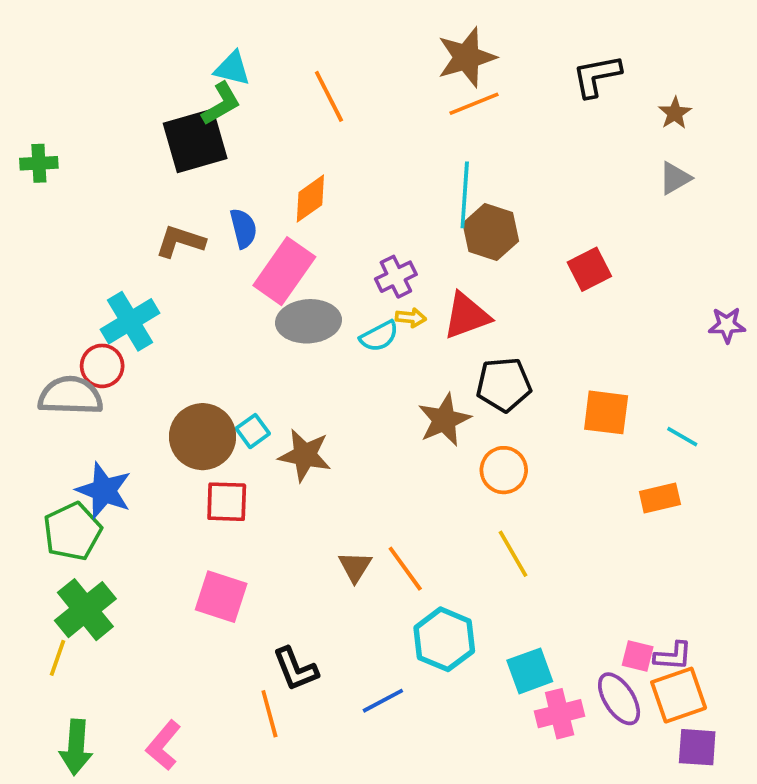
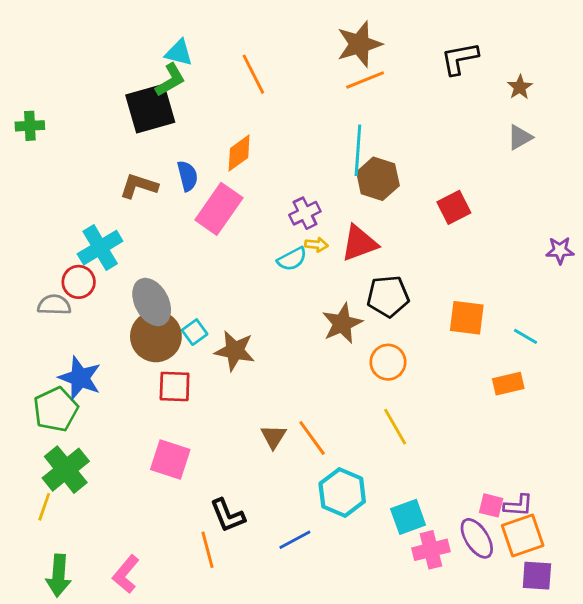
gray ellipse: (309, 321) -> (152, 302), moved, turned 66
gray semicircle: (70, 396) -> (54, 305), size x0.7

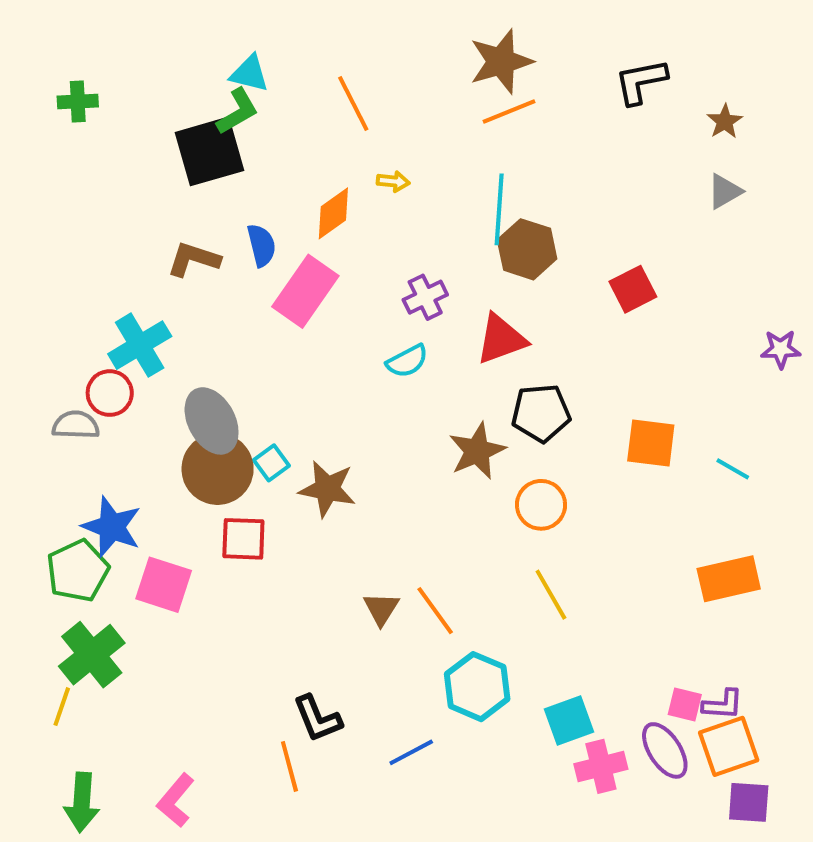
green cross: (30, 126) -> (78, 101), moved
yellow arrow: (316, 245) -> (393, 181), moved
orange rectangle: (508, 384) -> (729, 579), moved, size x1.4
pink square: (170, 460) -> (164, 585), moved

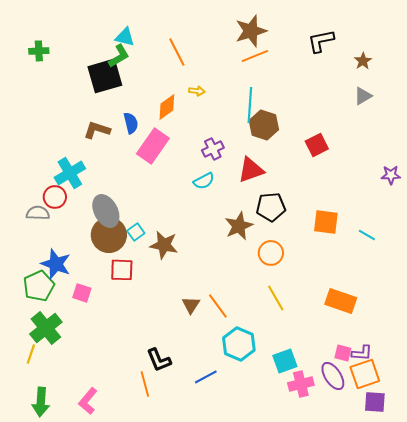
orange rectangle: (729, 579) -> (341, 301), moved, turned 32
pink square: (164, 585) -> (82, 293), size x0.7

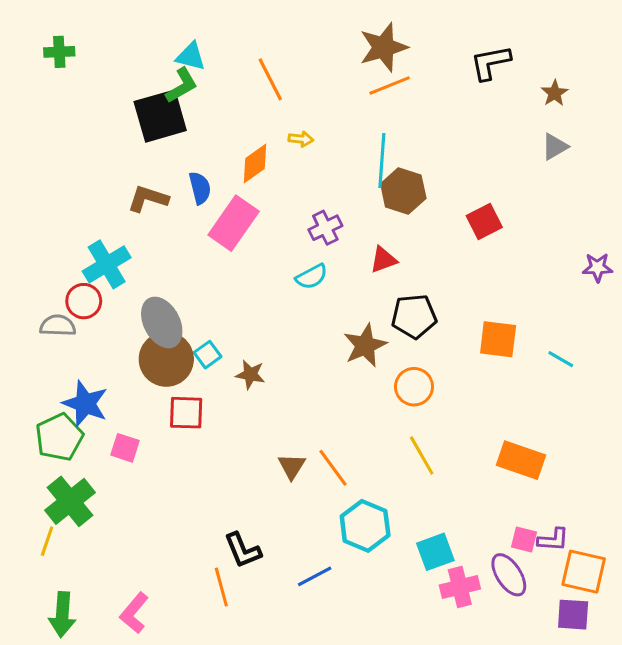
green cross: (39, 51) -> (59, 52), moved
red triangle: (251, 170) -> (383, 260), size x0.7
brown star: (164, 245) -> (250, 374), size x0.7
orange square: (365, 374) -> (584, 572), moved, turned 32

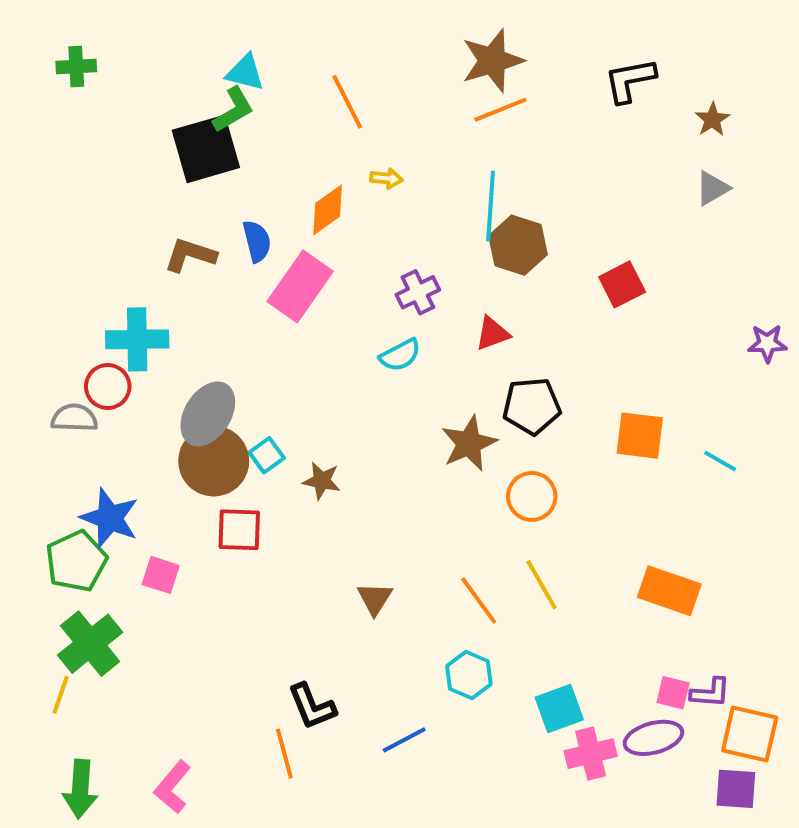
cyan cross: (107, 264) -> (137, 339), turned 30
gray ellipse: (162, 322) -> (208, 414), turned 60
orange line: (333, 468) -> (479, 600), moved
cyan hexagon: (365, 526) -> (469, 675), size x0.7
purple ellipse: (509, 575) -> (653, 738), turned -72

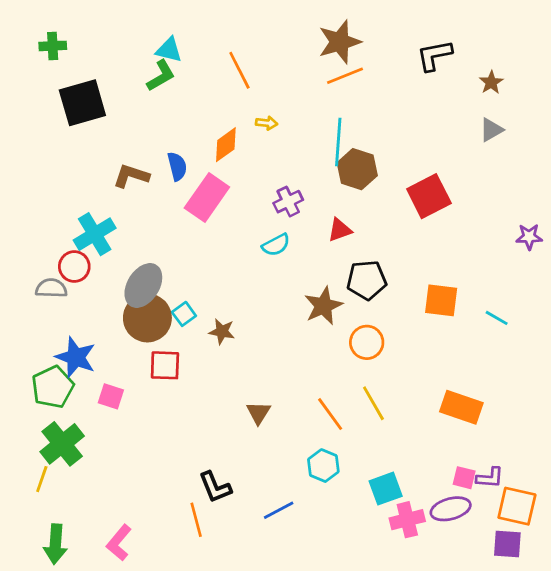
black square: (206, 149) -> (82, 103), moved
red square: (622, 284) -> (429, 196), size x1.4
cyan cross: (137, 339) -> (95, 234), turned -30

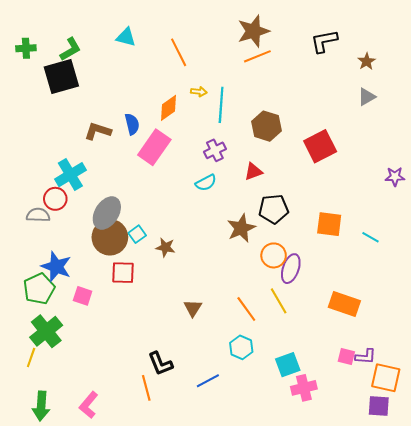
green cross: (53, 46) -> (26, 48), moved
green L-shape: (161, 76) -> (70, 49), moved
cyan line: (338, 142) -> (221, 105), moved
purple ellipse: (451, 509) -> (291, 269), moved, turned -56

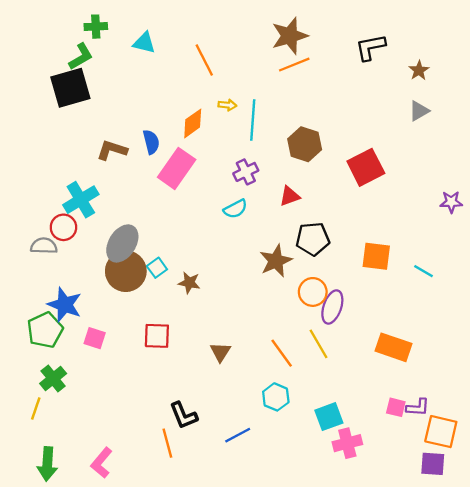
green cross: (26, 48) -> (96, 27), moved
red square: (123, 273) -> (157, 336), moved
green cross: (46, 331) -> (53, 379), size x0.7

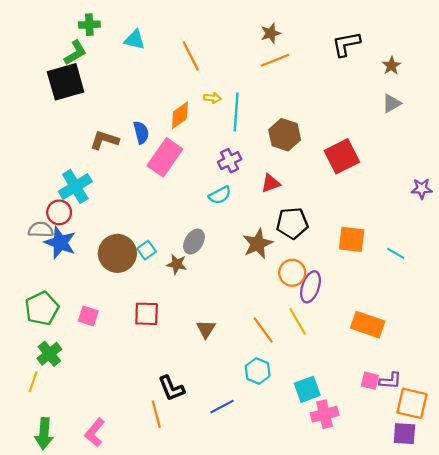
brown star: (290, 36) -> (271, 33), size x0.6
gray ellipse: (122, 243) -> (194, 242), moved, size x0.7
blue star: (65, 305) -> (60, 243), moved

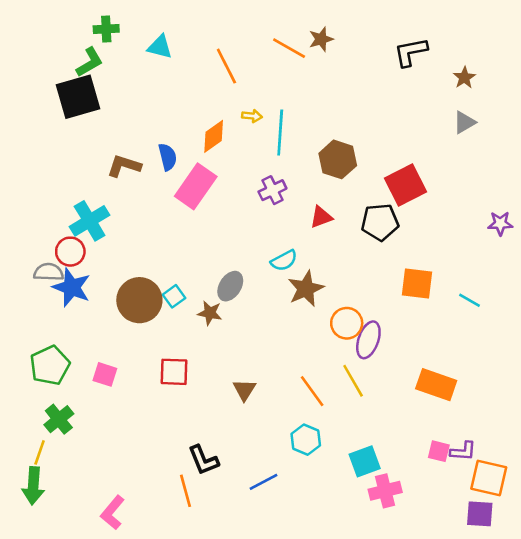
orange line: (275, 60) -> (289, 48), moved, turned 52
cyan semicircle: (220, 195) -> (284, 261), moved
black pentagon: (292, 223) -> (380, 222), moved
green arrow: (44, 434) -> (33, 486), moved

